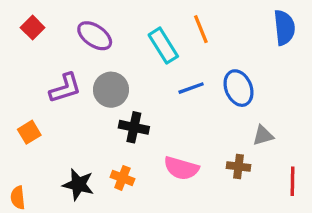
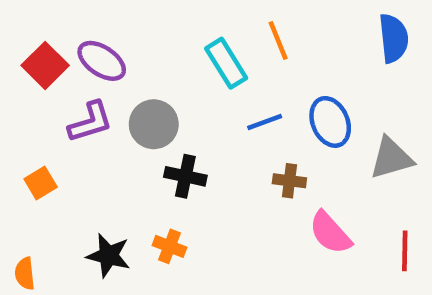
red square: (33, 28) -> (45, 65), moved, size x1.4
purple ellipse: (95, 36) -> (102, 61), moved
gray triangle: (263, 135) -> (391, 158), moved, size x1.5
brown cross: (239, 167) -> (289, 181), moved
pink semicircle: (181, 168) -> (330, 233), moved, turned 32

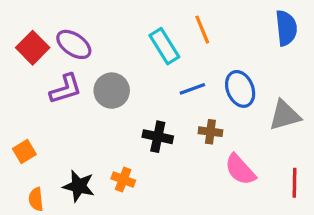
black cross: (185, 176) -> (158, 137), moved
orange square: (41, 183) -> (24, 151), moved
orange semicircle: (25, 274) -> (36, 199), moved

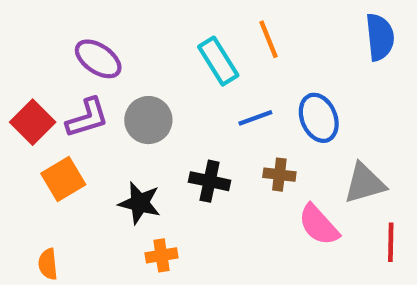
red square: (33, 48) -> (33, 122), moved
gray triangle: (285, 115) -> (365, 183), moved
orange square: (24, 151) -> (63, 179), moved, size x1.4
orange cross: (123, 179) -> (161, 255), moved, turned -30
black star: (79, 186) -> (140, 203), moved

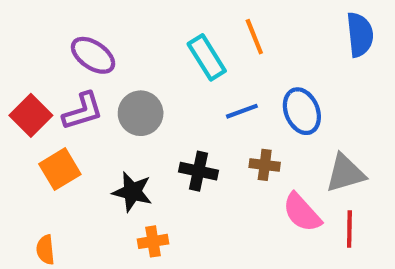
red line: (391, 242) -> (349, 229), moved

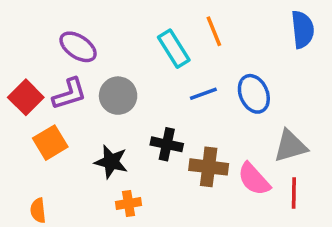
brown cross: (265, 165) -> (209, 167), moved, size x1.5

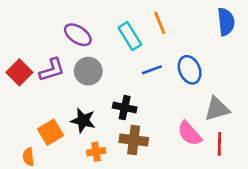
purple ellipse: (78, 47) -> (78, 35), moved
orange square: (50, 143) -> (51, 132), moved
brown cross: (209, 167) -> (134, 140), moved

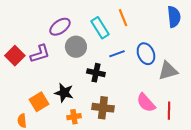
purple ellipse: (78, 35) -> (60, 27), turned -70
gray circle: (88, 71) -> (76, 47), moved
black cross: (125, 108) -> (96, 73), moved
gray triangle: (217, 109) -> (168, 71), moved

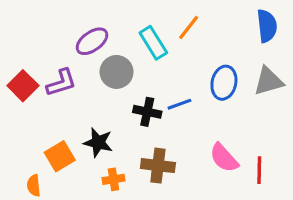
orange line: (123, 18) -> (189, 27), turned 60
blue line: (117, 54) -> (179, 104), moved
blue ellipse: (146, 54) -> (224, 83), turned 35
gray triangle: (168, 71) -> (268, 81), moved

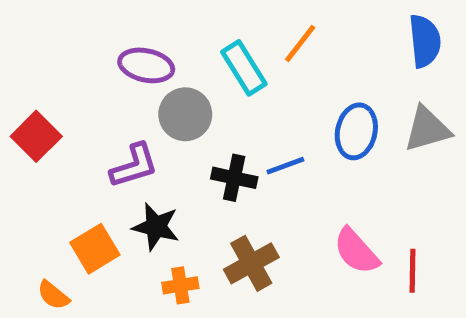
purple ellipse: (92, 41) -> (146, 65), turned 48
purple L-shape: (61, 83) -> (134, 166), moved
brown cross: (158, 166) -> (251, 263), turned -36
orange semicircle: (34, 185) -> (53, 295), turned -45

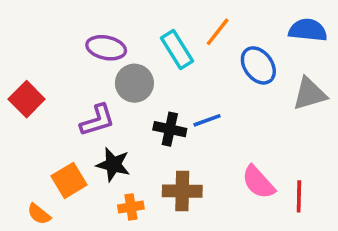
blue semicircle: (425, 41) -> (308, 30), turned -78
blue ellipse: (356, 131) -> (258, 65), moved, turned -48
brown cross: (251, 263) -> (182, 191), turned 30

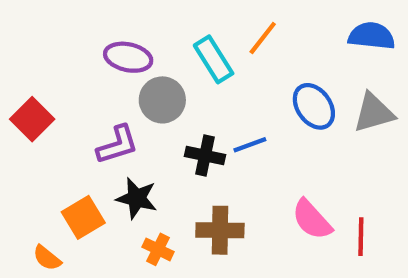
blue ellipse: (258, 65) -> (314, 106), moved
orange cross: (131, 207) -> (158, 249), turned 35

